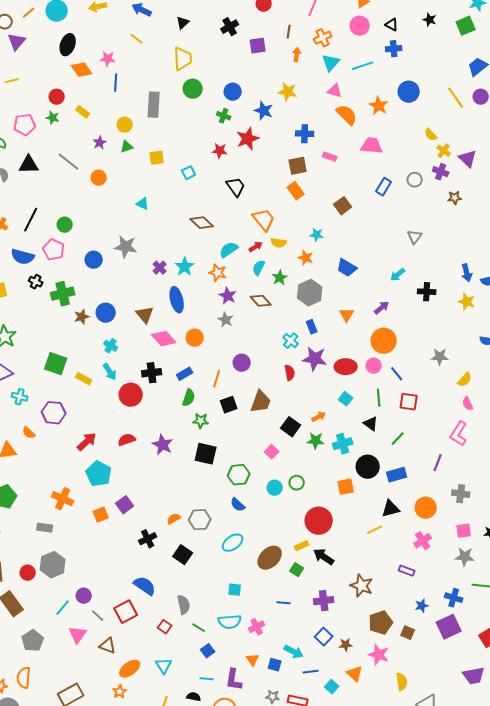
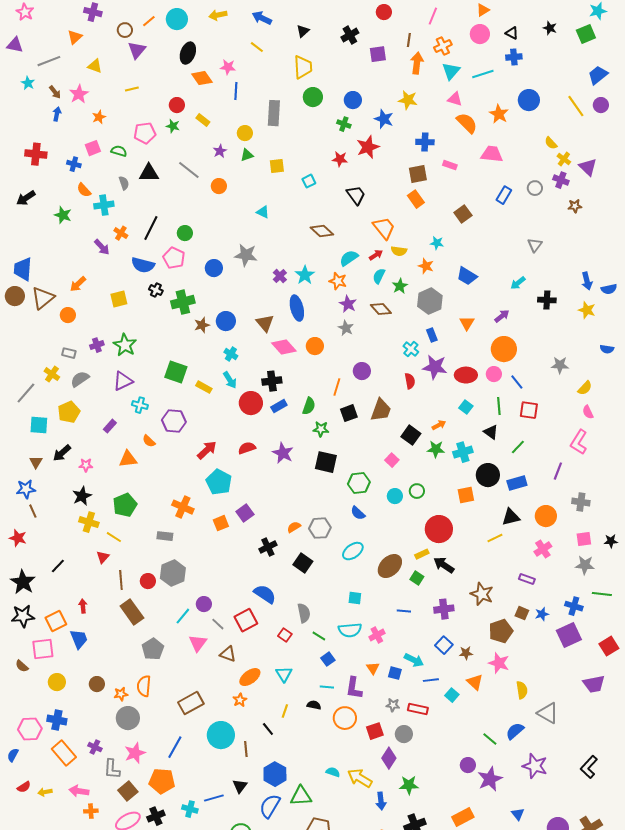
orange arrow: (297, 55) -> (417, 63), size x1.5
blue rectangle: (185, 374) -> (279, 406), moved
brown square: (408, 633) -> (522, 613), moved

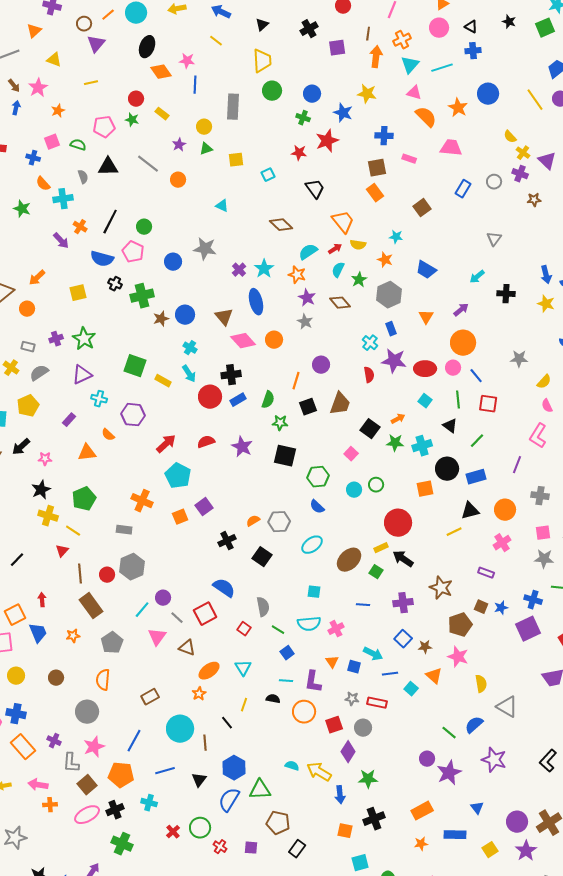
orange star: (121, 694) -> (73, 636), moved
brown rectangle: (191, 703) -> (150, 697), size x0.7
blue line: (214, 798) -> (165, 771), moved

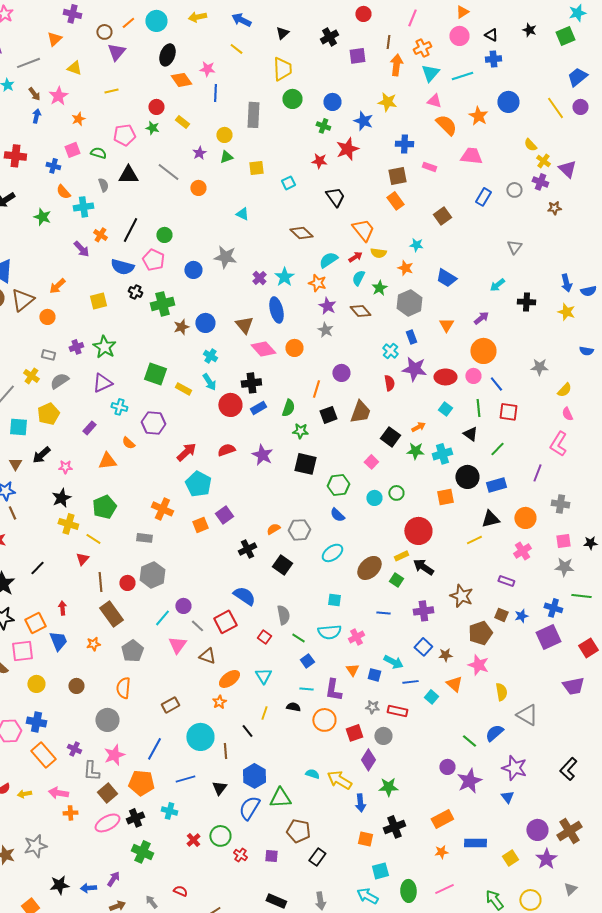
blue triangle: (477, 808) -> (507, 797), moved

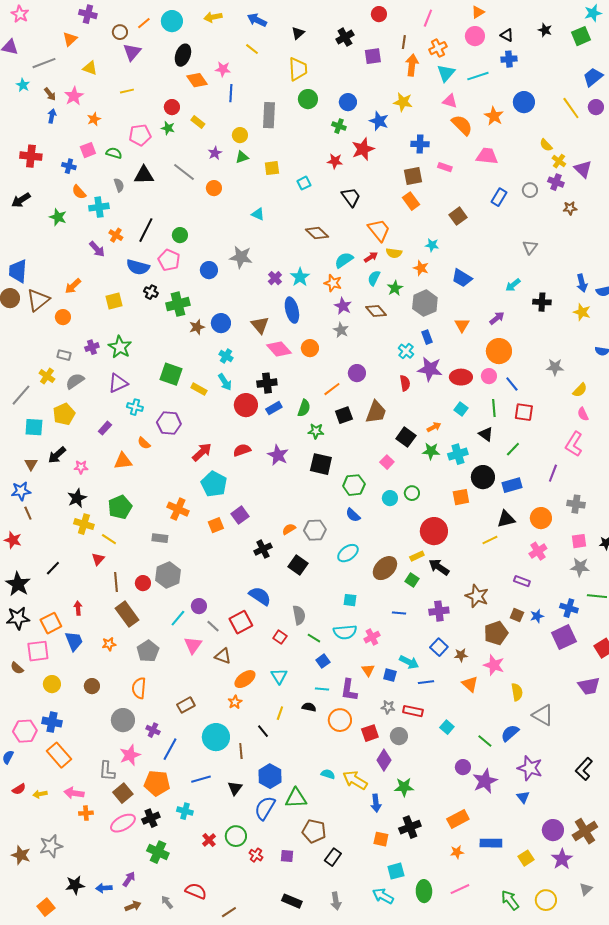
orange line: (316, 389) -> (332, 389), turned 36
cyan square: (431, 697) -> (447, 727), moved
purple cross: (74, 749) -> (153, 730), moved
red semicircle: (180, 891) -> (196, 891), size x1.5

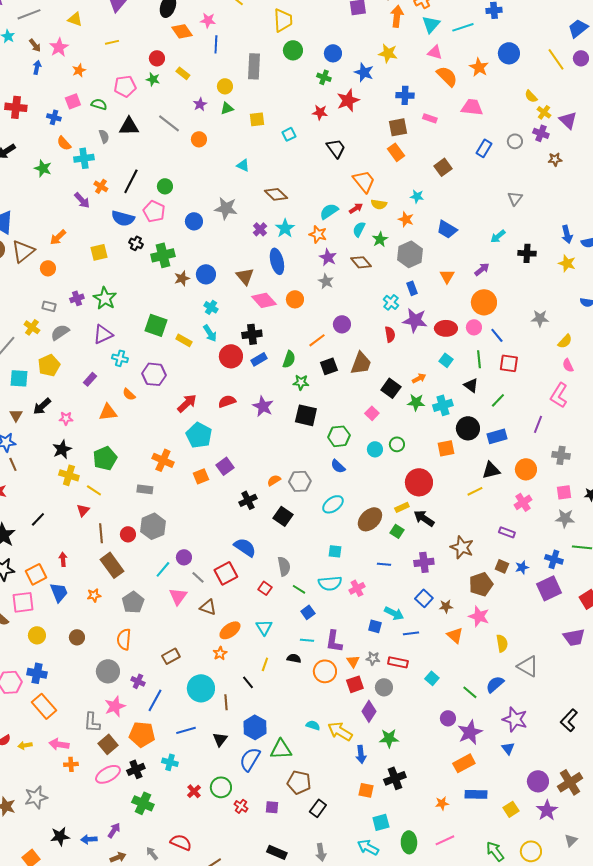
brown diamond: (317, 233) -> (276, 194), moved
orange triangle: (368, 670) -> (353, 661), moved
orange rectangle: (458, 819) -> (464, 763), moved

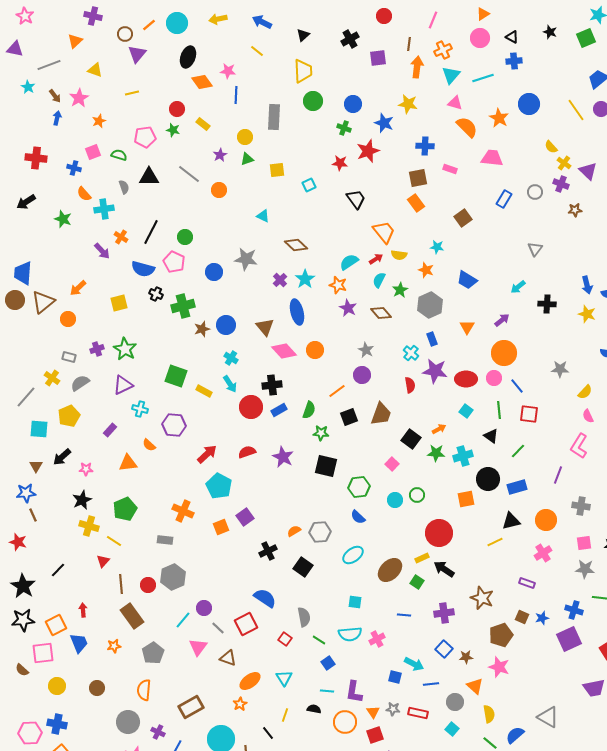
gray star: (326, 281) -> (366, 350), moved
yellow semicircle: (502, 643) -> (489, 714), moved
brown rectangle: (171, 656) -> (191, 707), size x1.4
gray circle: (384, 687) -> (455, 702), moved

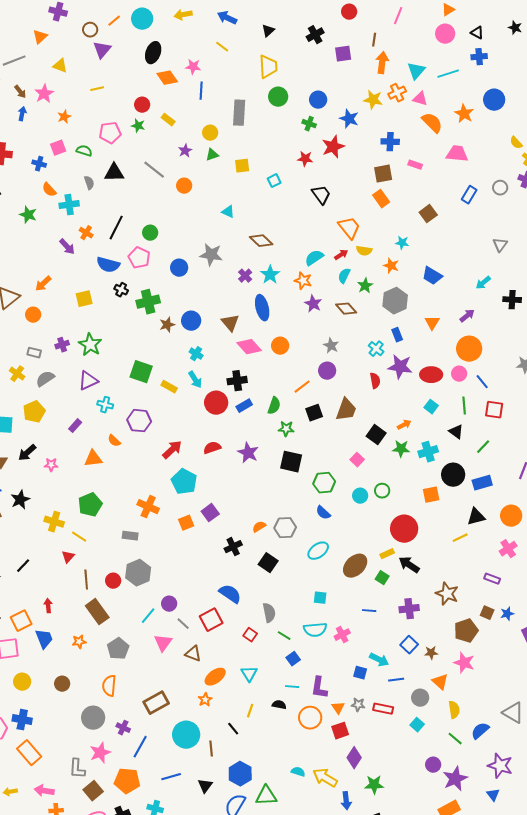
orange cross: (443, 50) -> (397, 93), moved
black star: (82, 500) -> (20, 500), moved

